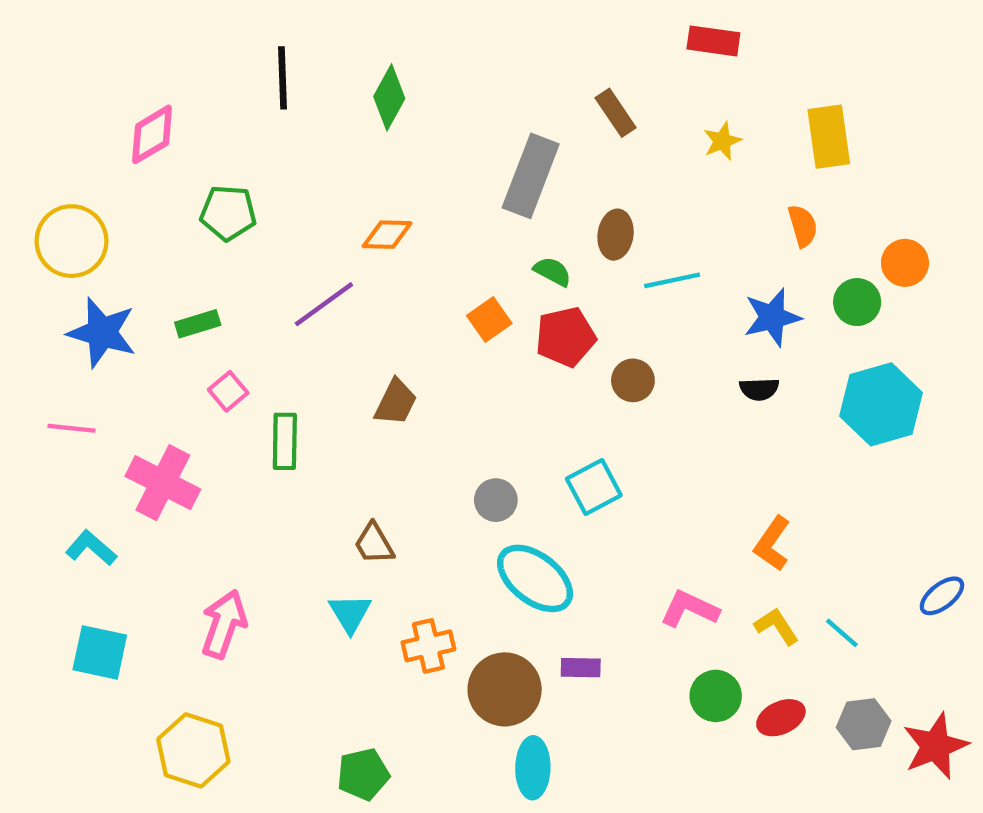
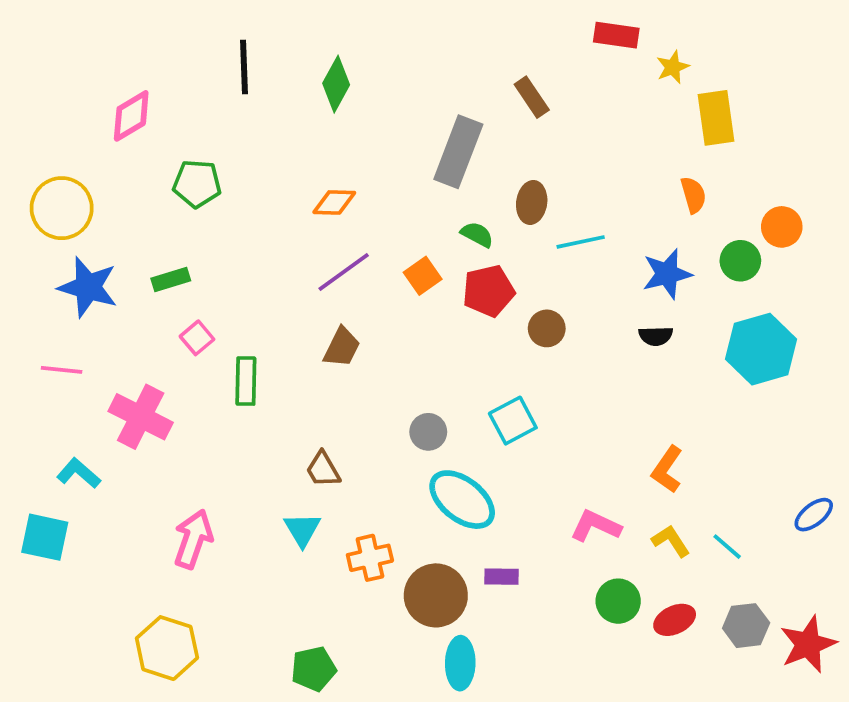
yellow star: (722, 141) -> (673, 67), moved
purple line: (324, 304) -> (344, 272), moved
cyan square: (100, 652) -> (45, 537), moved

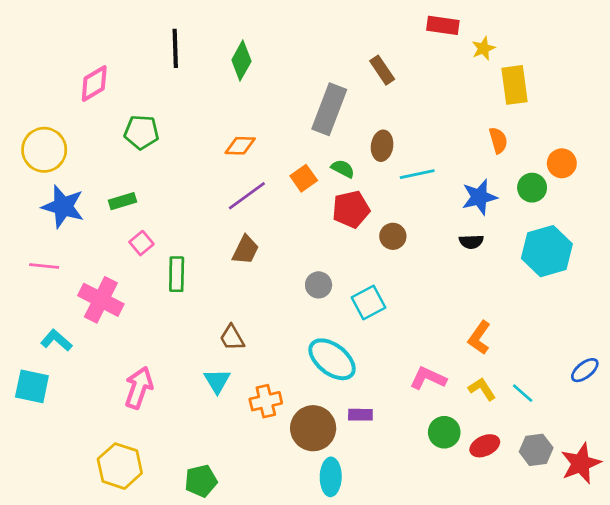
orange square: (423, 276) -> (304, 178), moved
gray circle: (428, 432) -> (319, 285), moved
green pentagon: (314, 669) -> (201, 481), moved

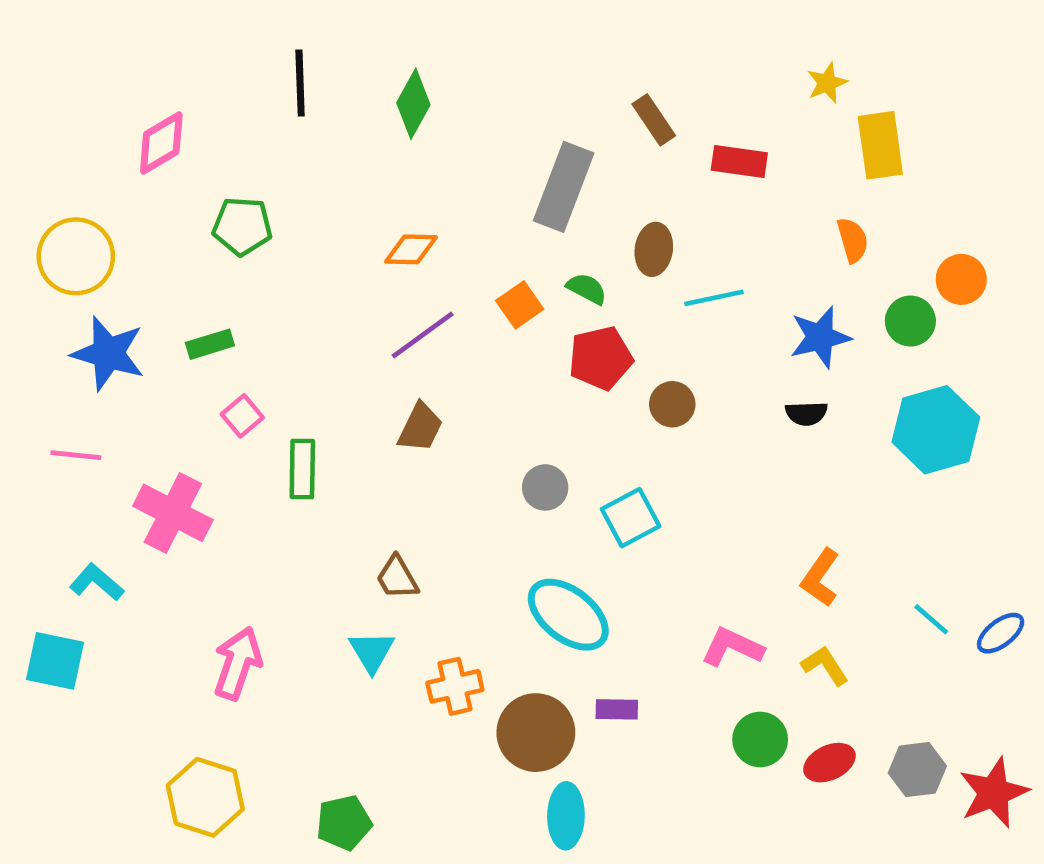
red rectangle: (443, 25) -> (739, 162), moved
cyan line: (523, 393) -> (931, 619), moved

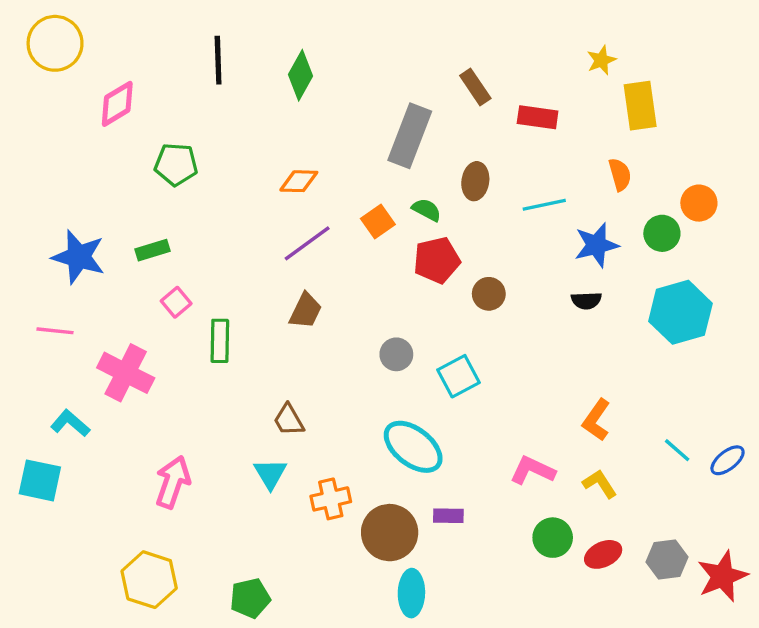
yellow circle: (76, 256) -> (55, 43), moved
cyan line: (714, 298) -> (544, 205), moved

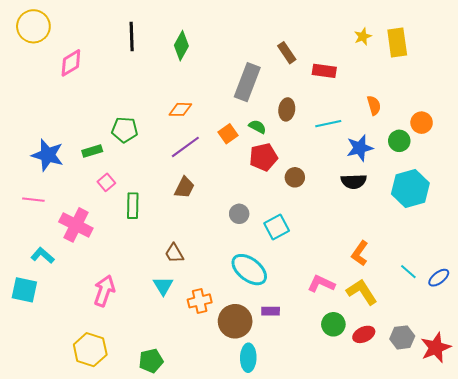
yellow rectangle: (640, 106) -> (397, 43), moved
green pentagon: (176, 164) -> (125, 130), moved
black semicircle: (586, 301) -> (354, 181), size x1.4
yellow L-shape: (600, 484) -> (362, 292), size x1.5

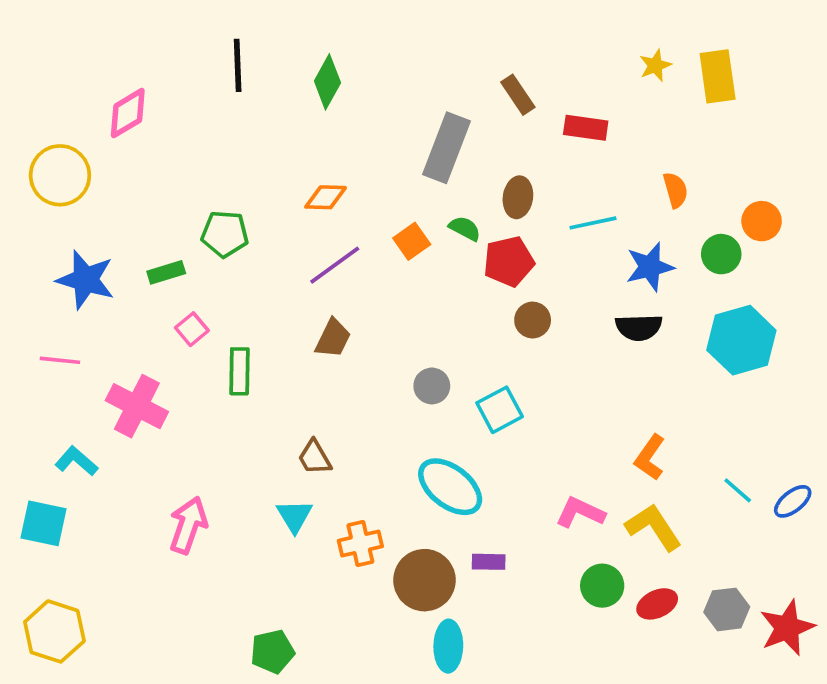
yellow circle: (33, 26) -> (60, 175), moved
red pentagon: (263, 157) -> (509, 261), moved
yellow hexagon: (90, 350) -> (54, 631), moved

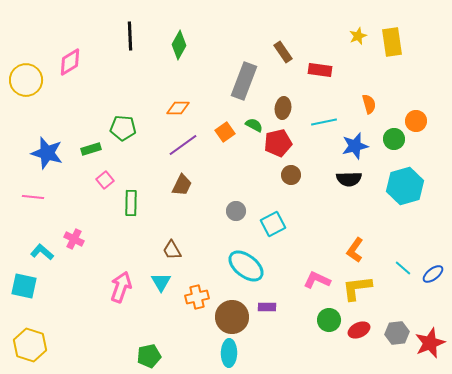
yellow circle: (60, 175) -> (26, 80), moved
pink cross: (137, 406) -> (74, 239), moved, size x0.6
pink arrow: (188, 525) -> (121, 287), moved
yellow L-shape: (653, 527) -> (357, 288), turned -64
cyan ellipse: (448, 646) -> (229, 353), moved

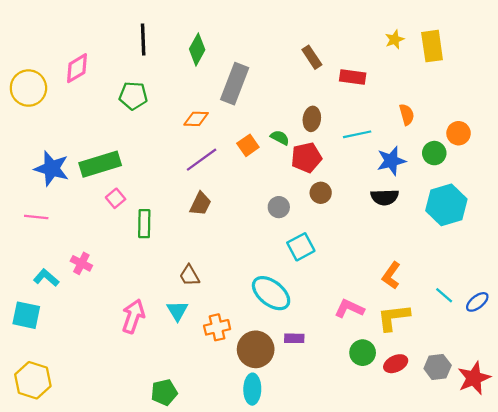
gray rectangle: (244, 81) -> (235, 84), moved
green pentagon: (123, 128) -> (133, 96), moved
green rectangle: (91, 149) -> (100, 164), size x1.8
gray circle: (236, 211) -> (279, 207), moved

